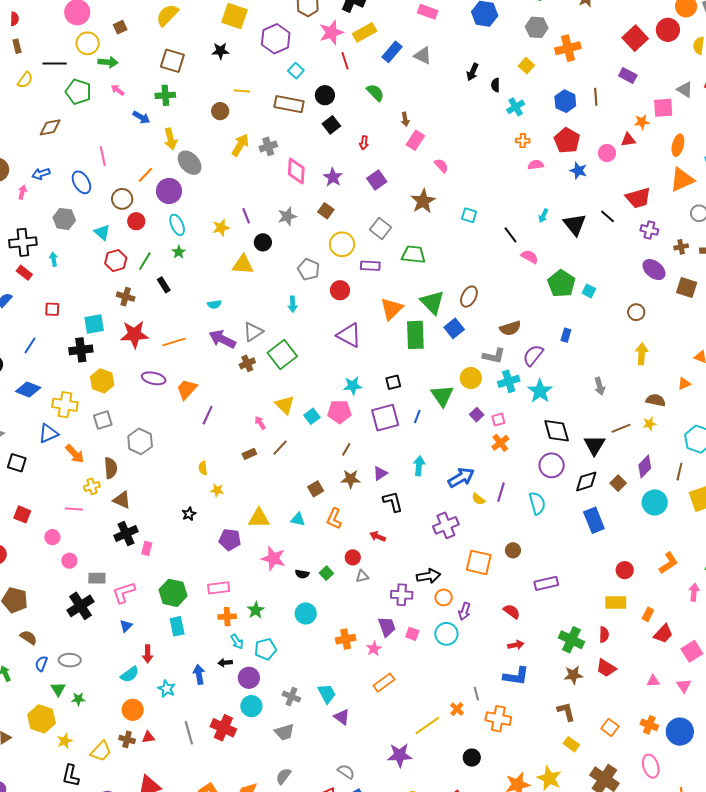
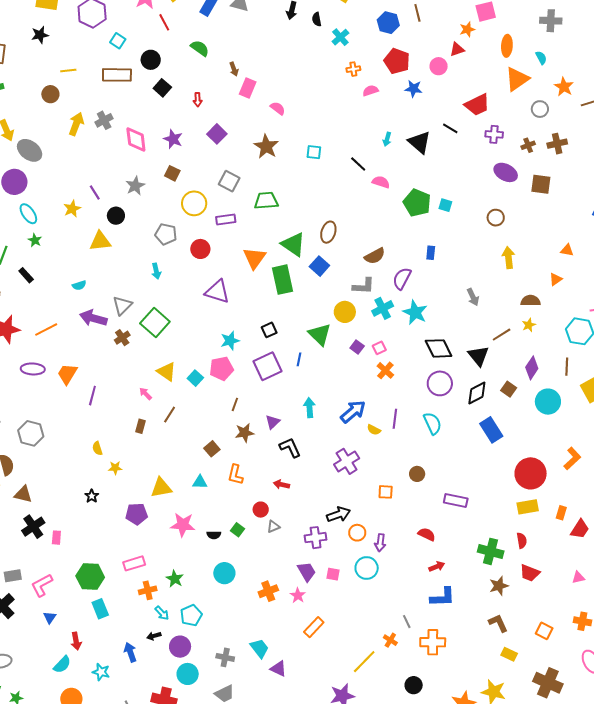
brown rectangle: (249, 454) -> (140, 426), turned -40
orange square: (479, 562) -> (386, 492), size x0.6
red circle: (625, 570) -> (531, 473), size x1.8
purple rectangle: (546, 583) -> (456, 500), turned 35

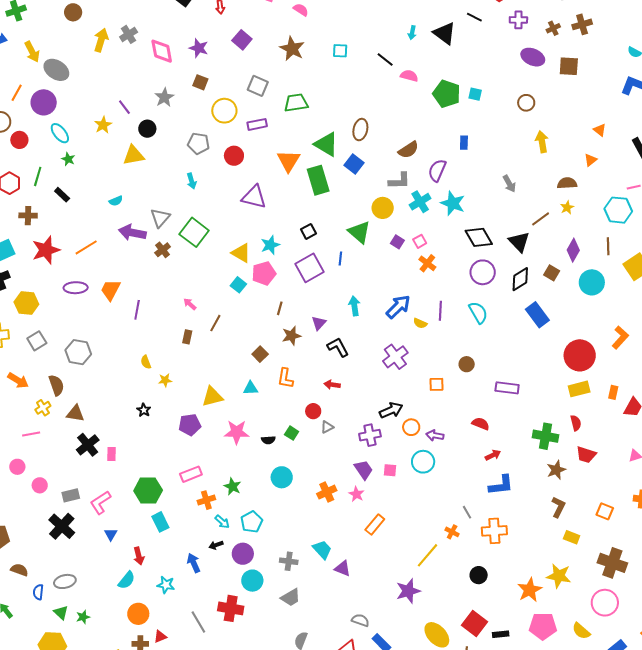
orange triangle: (567, 250) -> (600, 130), turned 32
yellow triangle: (167, 372) -> (241, 253), moved
purple arrow: (380, 543) -> (435, 435), turned 96
brown L-shape: (498, 623) -> (558, 507), turned 55

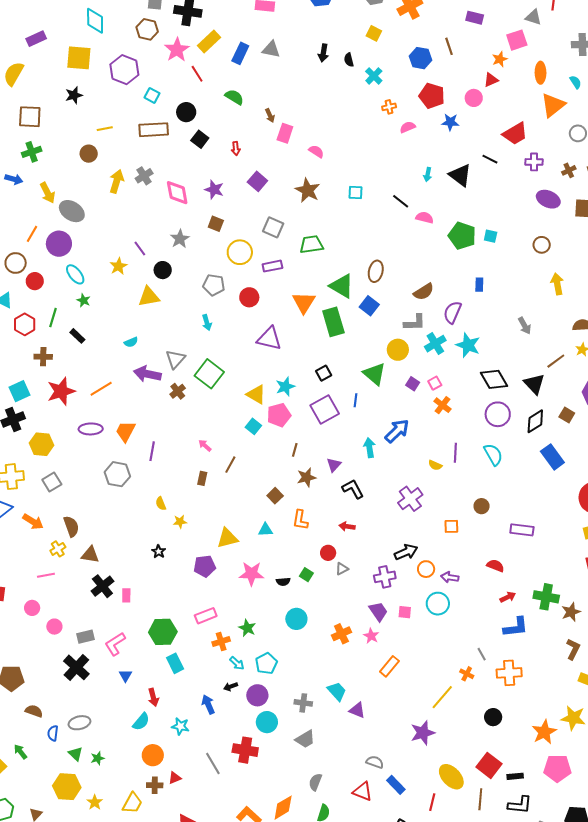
blue arrow: (398, 307) -> (397, 431), moved
gray hexagon: (78, 352) -> (117, 474), moved
green cross: (546, 436) -> (546, 597), moved

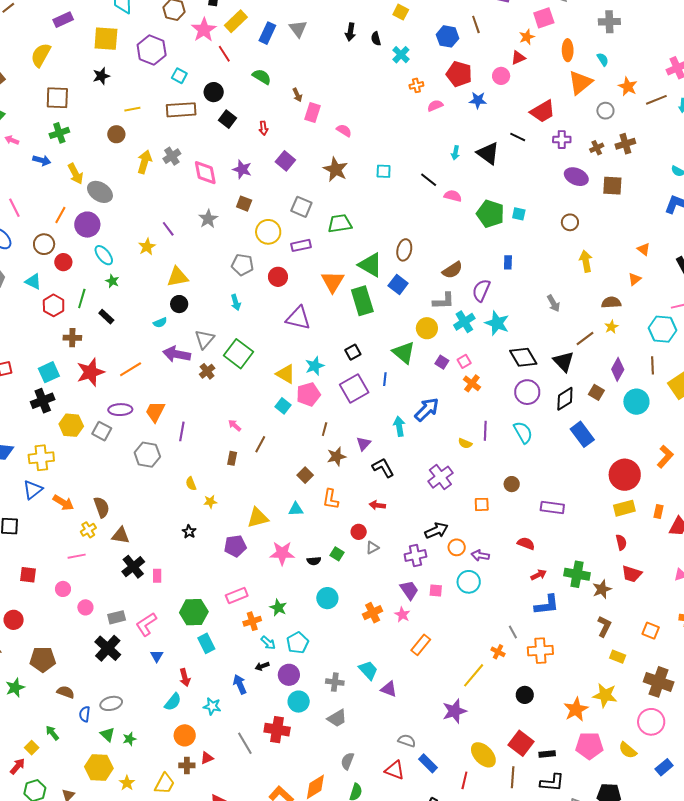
gray triangle: (271, 49) -> (298, 29), turned 42
black circle: (163, 270) -> (179, 304), moved
gray square: (52, 482) -> (102, 431), moved, turned -30

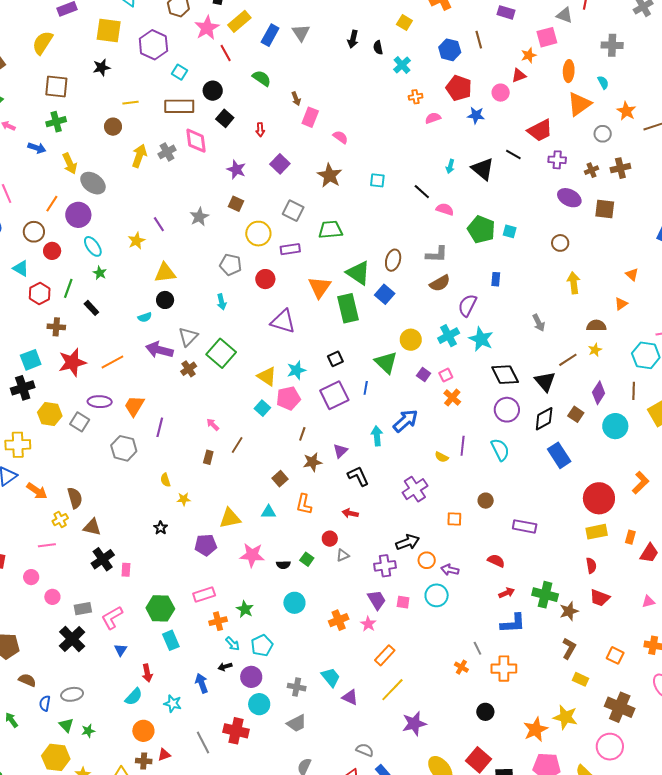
pink diamond: (205, 173) -> (196, 141), moved
gray L-shape: (444, 301) -> (437, 254), moved
yellow line: (474, 675) -> (392, 690), moved

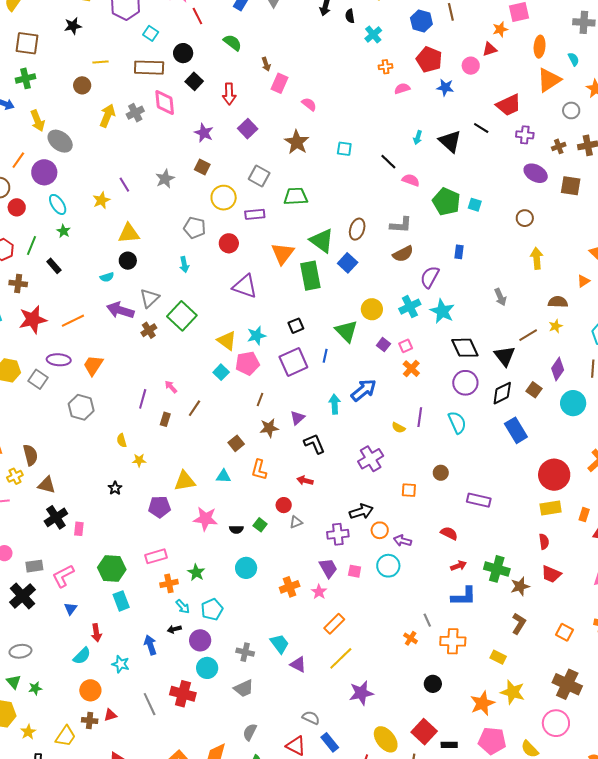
red arrow: (260, 130) -> (229, 94), size x1.5
purple line: (160, 427) -> (143, 399), moved
yellow rectangle: (580, 679) -> (498, 657), moved

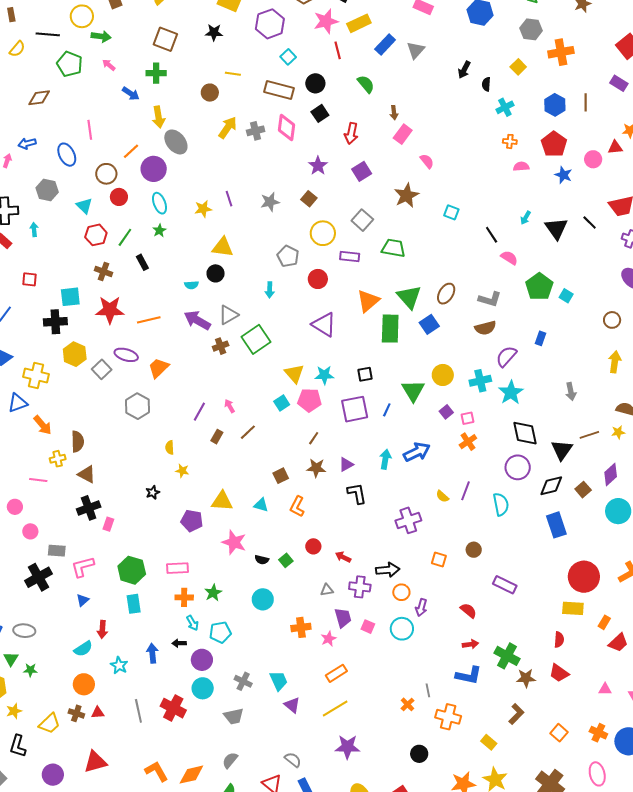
red arrow: (305, 480) -> (343, 557), moved
gray triangle: (296, 522) -> (327, 590), moved
purple arrow: (403, 541) -> (421, 607), turned -102

